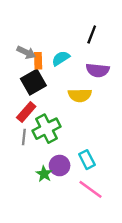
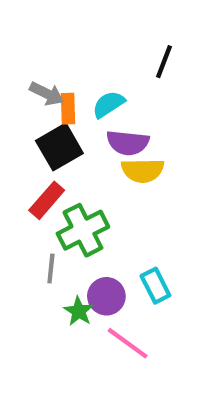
purple semicircle: (98, 70) -> (128, 143), moved
gray line: (24, 137) -> (51, 269), moved
pink line: (91, 189) -> (128, 343), moved

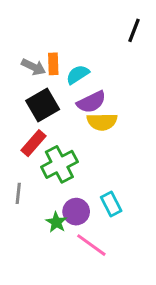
black line: (164, 62) -> (134, 30), moved
orange rectangle: (68, 109) -> (53, 64), moved
purple semicircle: (128, 143) -> (91, 102), turned -32
gray line: (51, 269) -> (18, 193), moved

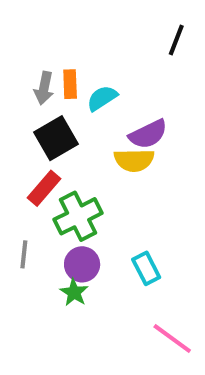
gray arrow: (34, 67) -> (44, 88), turned 75
purple semicircle: (91, 102) -> (148, 134), moved
purple circle: (76, 212) -> (82, 264), moved
pink line: (91, 245) -> (172, 338), moved

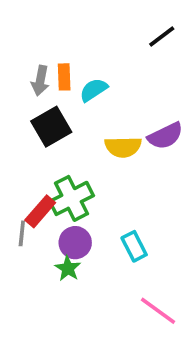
black line: (176, 40) -> (162, 36), turned 32
purple semicircle: (148, 134) -> (165, 136), moved
red rectangle: (44, 188) -> (40, 211), moved

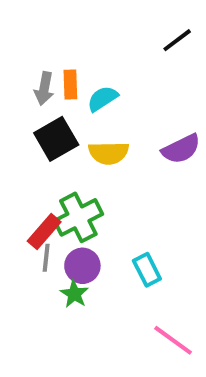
yellow semicircle: (123, 147) -> (109, 153), moved
gray line: (22, 233) -> (46, 258), moved

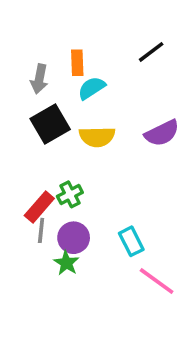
black line: (177, 40) -> (151, 52), moved
orange rectangle: (70, 84) -> (77, 63), moved
green cross: (78, 217) -> (70, 194), size x0.6
pink line: (173, 340) -> (157, 281), moved

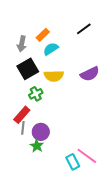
orange rectangle: (77, 63) -> (43, 35), turned 48
green cross: (70, 194) -> (36, 94), moved
cyan rectangle: (131, 241) -> (73, 162), moved

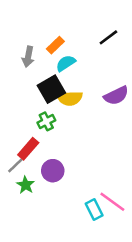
black square: (28, 69) -> (51, 89), moved
gray line: (23, 128) -> (15, 166), moved, turned 40
green star: (37, 146) -> (26, 185), moved

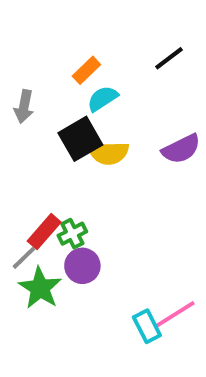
gray arrow: (28, 57) -> (24, 107), moved
green cross: (46, 121) -> (72, 234), moved
green star: (26, 185) -> (40, 288), size x1.5
pink line: (112, 202) -> (175, 314), turned -68

